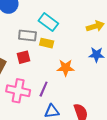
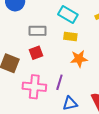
cyan rectangle: (48, 22) -> (68, 14), moved
yellow rectangle: (47, 43) -> (70, 36), moved

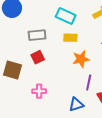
purple line: (59, 82) -> (89, 83), moved
pink cross: (34, 87) -> (39, 91), size x0.6

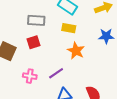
orange star: (81, 59) -> (76, 51), turned 30
purple line: (89, 83) -> (56, 73), moved, turned 35

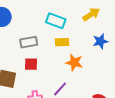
red square: (33, 42) -> (31, 64), turned 32

